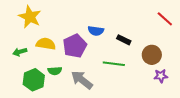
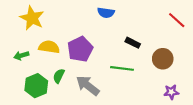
blue semicircle: (96, 31) -> (106, 13), moved
green semicircle: (55, 71) -> (59, 76), turned 120
purple star: (161, 76) -> (171, 92), moved

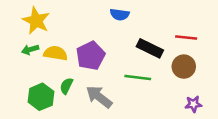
red line: (177, 20) -> (186, 37), moved, turned -36
black rectangle: (133, 43) -> (150, 48), size x1.5
green arrow: (21, 56) -> (30, 50), moved

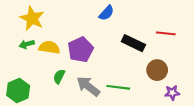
blue semicircle: (120, 15) -> (106, 13), turned -56
brown circle: (184, 67) -> (157, 70), moved
green line: (138, 77) -> (118, 87), moved
green hexagon: (41, 97) -> (18, 91), moved

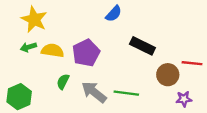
red line: (166, 33) -> (192, 63), moved

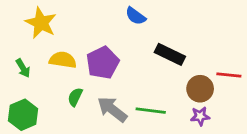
blue semicircle: (114, 14) -> (136, 16), turned 84
green arrow: (28, 47) -> (23, 68), moved, turned -105
purple star: (184, 99) -> (200, 116), moved

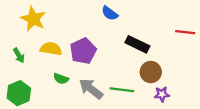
red line: (229, 75) -> (185, 32), moved
brown circle: (200, 89) -> (151, 72), moved
green semicircle: (75, 97) -> (61, 79), turned -96

